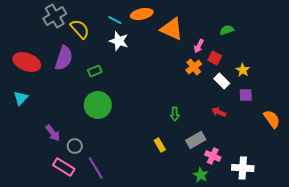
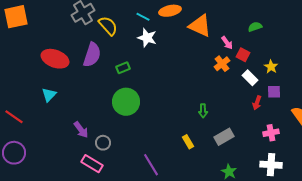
pink arrow: (199, 46) -> (227, 43), turned -64
red arrow: (219, 112) -> (257, 103), moved, turned -96
pink cross: (213, 156) -> (271, 133), moved, turned -35
purple line: (96, 168) -> (151, 165), moved

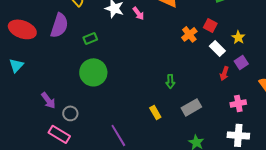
pink arrow: (227, 43) -> (138, 13), moved
purple square: (274, 92) -> (241, 62), turned -32

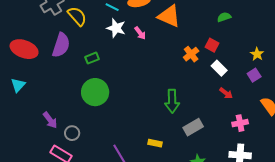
yellow star: (238, 37) -> (257, 54), moved
purple square: (241, 62) -> (254, 75), moved
red arrow: (224, 73) -> (226, 93), turned -72
green arrow: (170, 81) -> (172, 101), size x1.6
yellow rectangle: (155, 112) -> (155, 143), moved, turned -48

